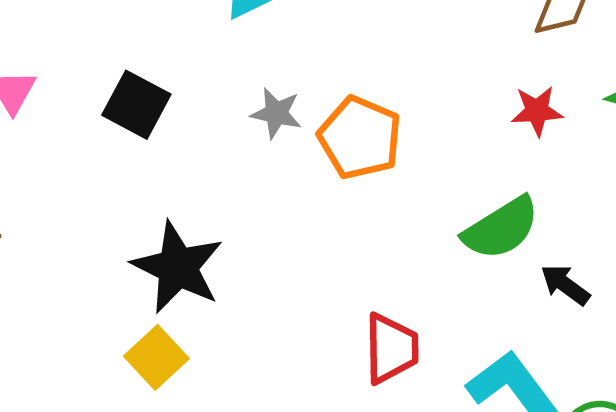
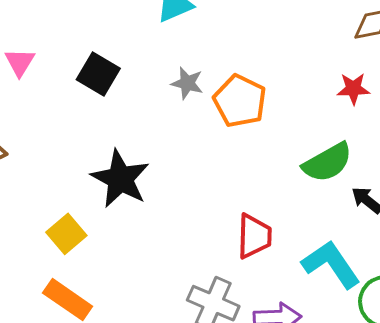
yellow square: (156, 357) -> (66, 234), moved

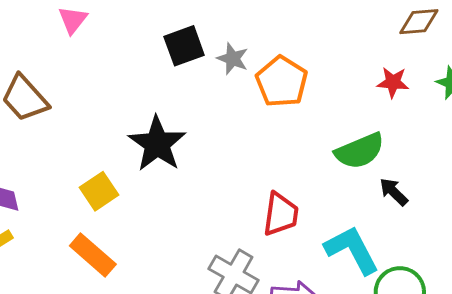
black square: (98, 74) -> (184, 46), moved, turned 33

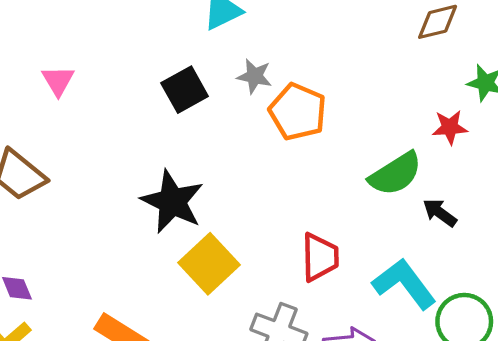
gray star: (233, 59) -> (254, 76), moved
red star: (393, 82) -> (450, 127), moved
yellow square: (99, 191) -> (209, 264), moved, size x1.4

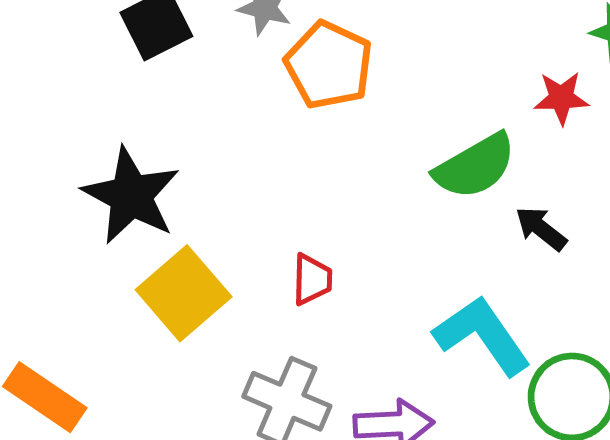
red trapezoid: (320, 257) -> (312, 279), moved, size x0.7

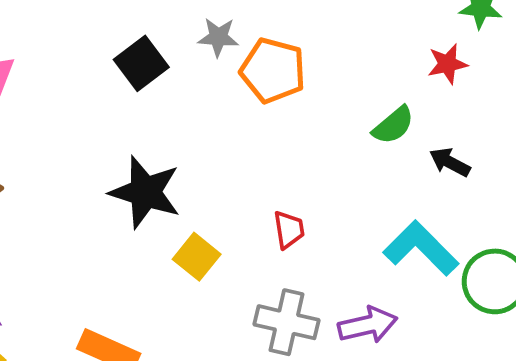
green semicircle: (475, 166) -> (393, 125), size x0.7
yellow square: (184, 293) -> (197, 257), size x0.7

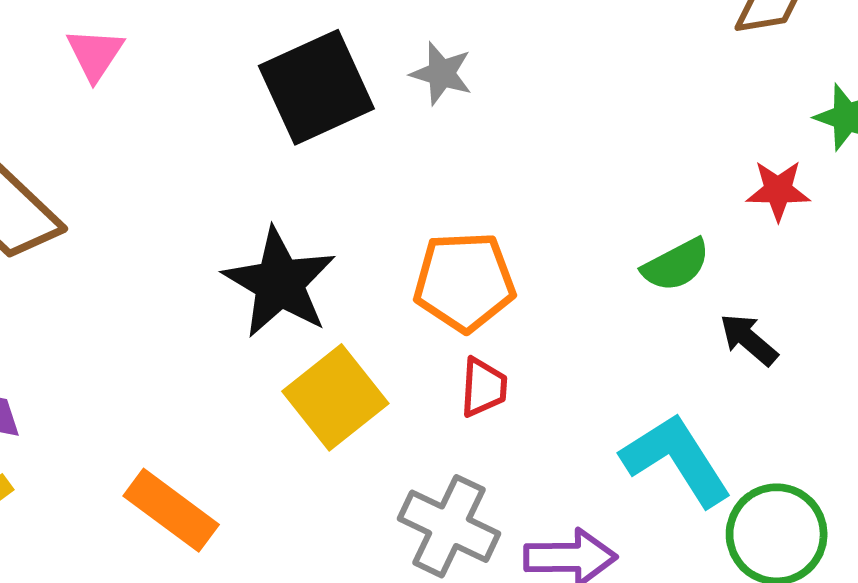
black square: (141, 63) -> (316, 87), size x1.4
orange pentagon: (273, 70) -> (464, 282), moved, turned -30
yellow square: (197, 257) -> (335, 397), size x1.4

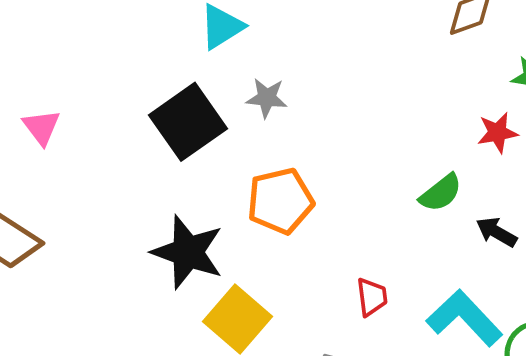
orange pentagon: (464, 282) -> (280, 201), moved
red trapezoid: (484, 387) -> (372, 297), moved

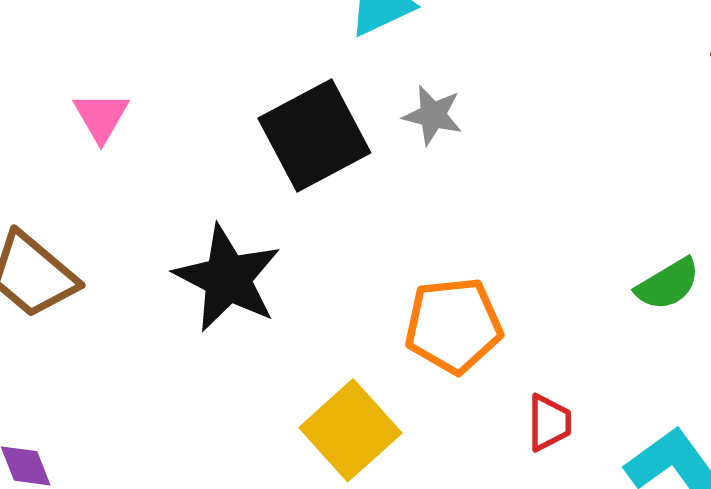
orange pentagon: (280, 201) -> (453, 325), moved
black star: (188, 252) -> (228, 278), moved

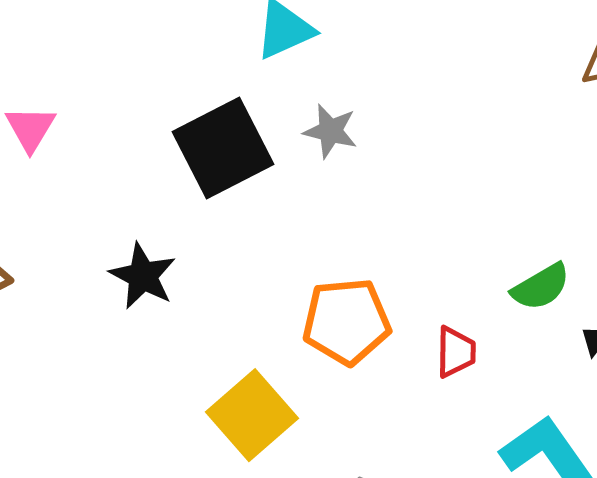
black star: (228, 278) -> (143, 276), size x0.7
red trapezoid: (549, 423) -> (456, 352), moved

